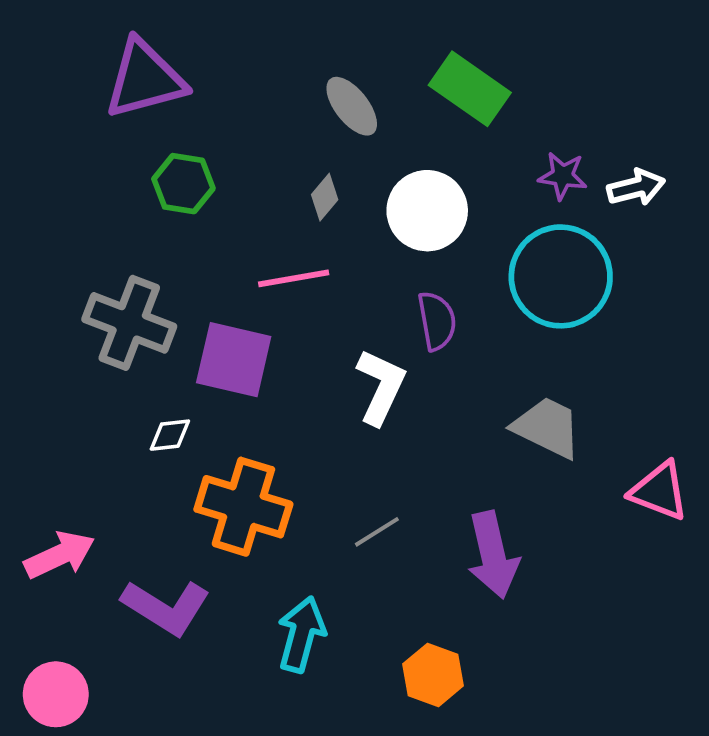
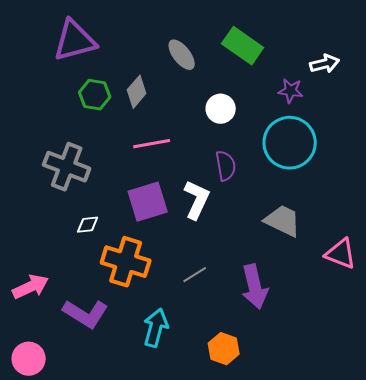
white arrow: (636, 187) -> (325, 64), moved
gray diamond: (325, 197) -> (137, 92), moved, size x1.4
white circle: (427, 211) -> (221, 109), size x0.7
purple square: (234, 360) -> (148, 202), moved, turned -30

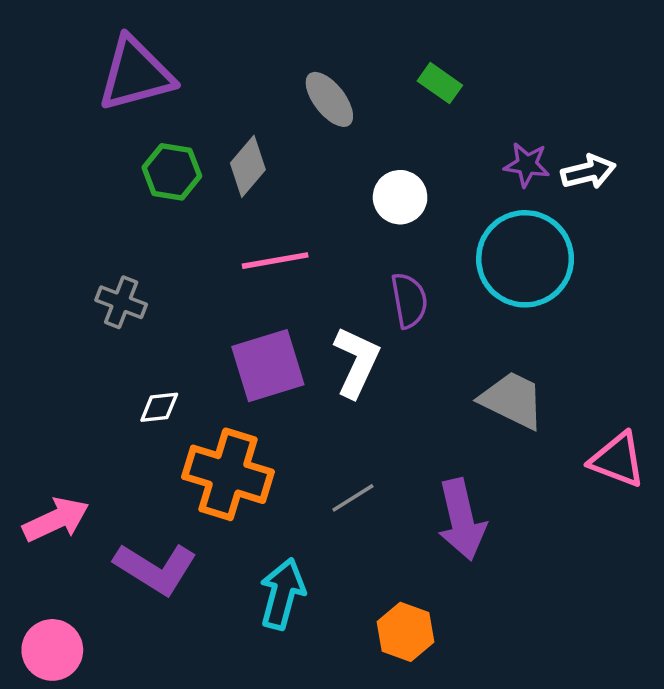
green rectangle: (243, 46) -> (440, 83), size x0.6
white arrow: (325, 64) -> (588, 172), moved
gray cross: (67, 167) -> (121, 302), size x0.6

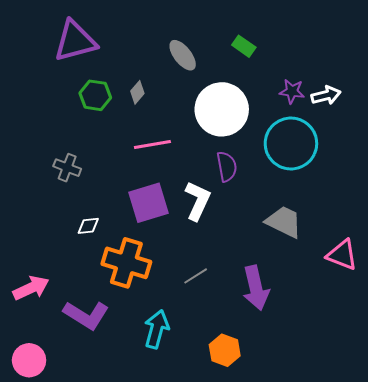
gray diamond: (248, 166) -> (137, 92), size x0.7
white circle: (400, 197) -> (222, 109), size x1.8

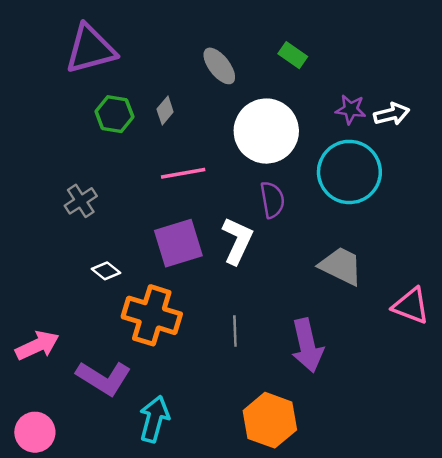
gray cross: (67, 168) -> (81, 201), turned 36
white diamond: (88, 226) -> (106, 271), turned 45
gray line: (196, 276) -> (235, 331), turned -60
cyan arrow: (156, 329) -> (154, 419), moved
orange hexagon: (225, 350) -> (270, 420), size x1.4

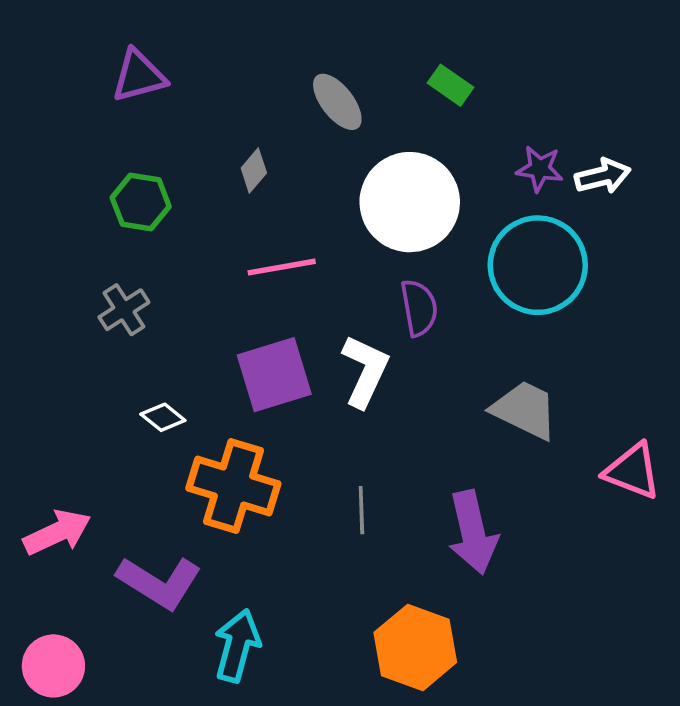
purple triangle: (90, 49) -> (139, 76), size x0.7
green hexagon: (114, 114) -> (141, 202), moved

